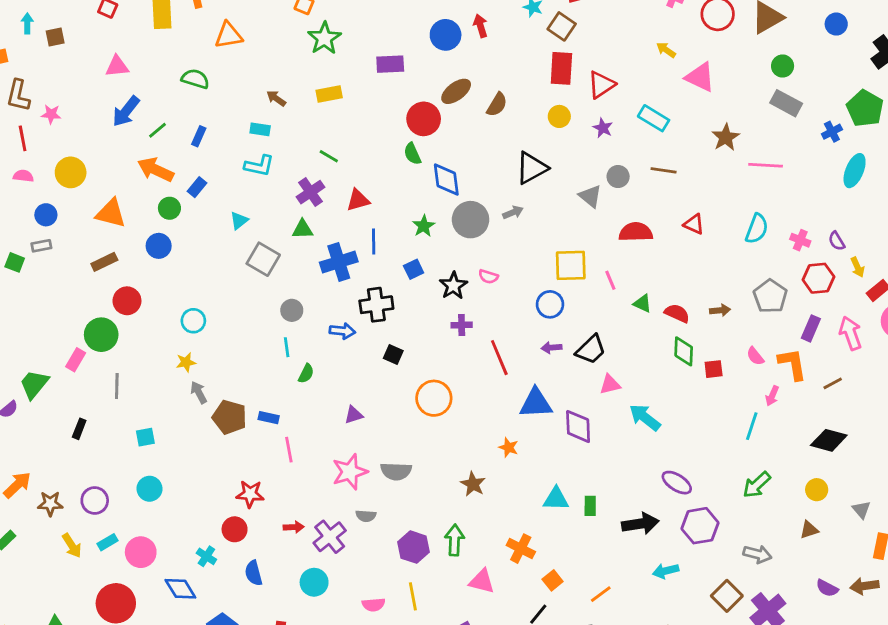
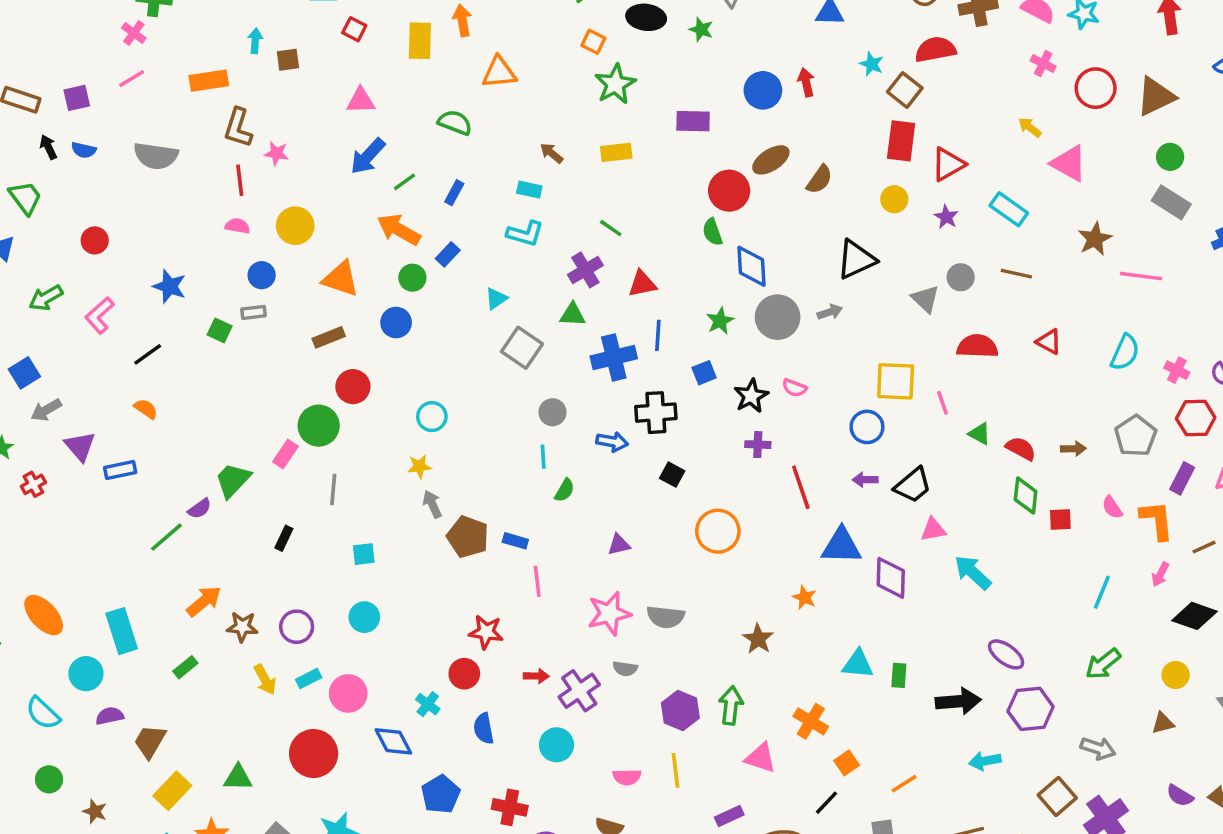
pink arrow: (772, 396) -> (1160, 574), moved

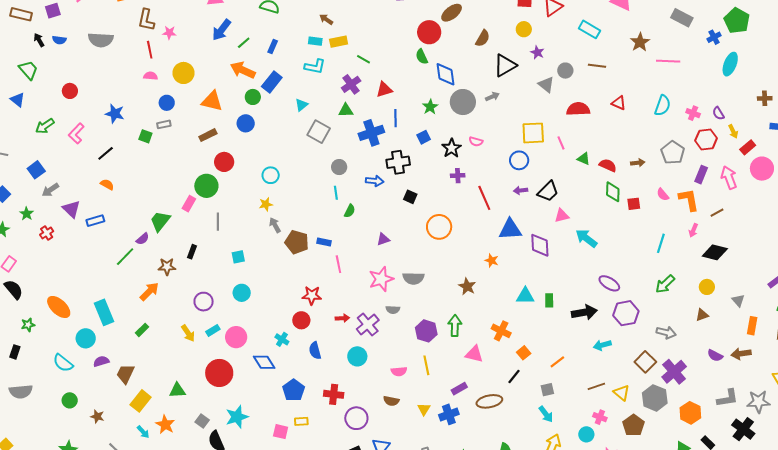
yellow rectangle: (616, 152) -> (339, 42), moved
brown semicircle: (819, 180) -> (483, 38), moved
purple star: (946, 217) -> (537, 52), moved
blue rectangle: (448, 254) -> (272, 82), size x1.5
brown star: (242, 627) -> (167, 267), moved

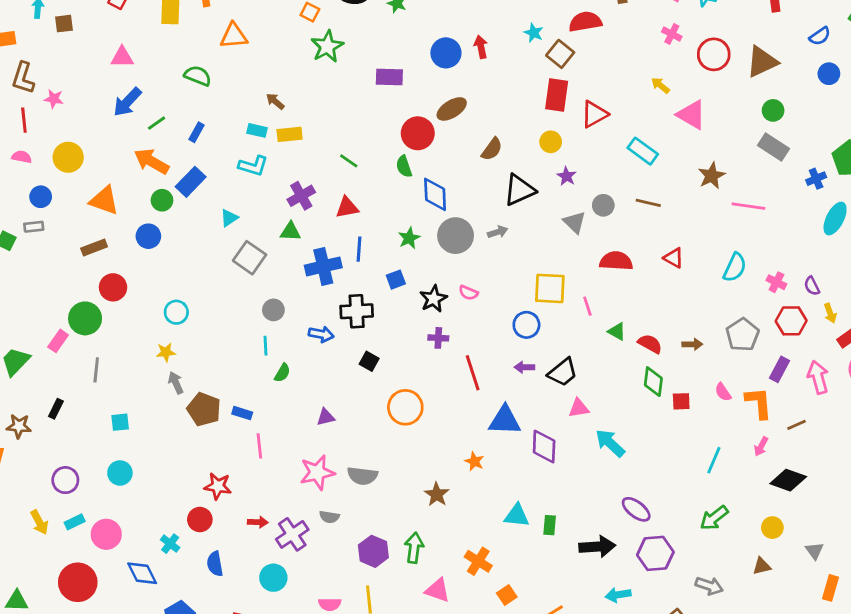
green line: (363, 59) -> (349, 161), moved

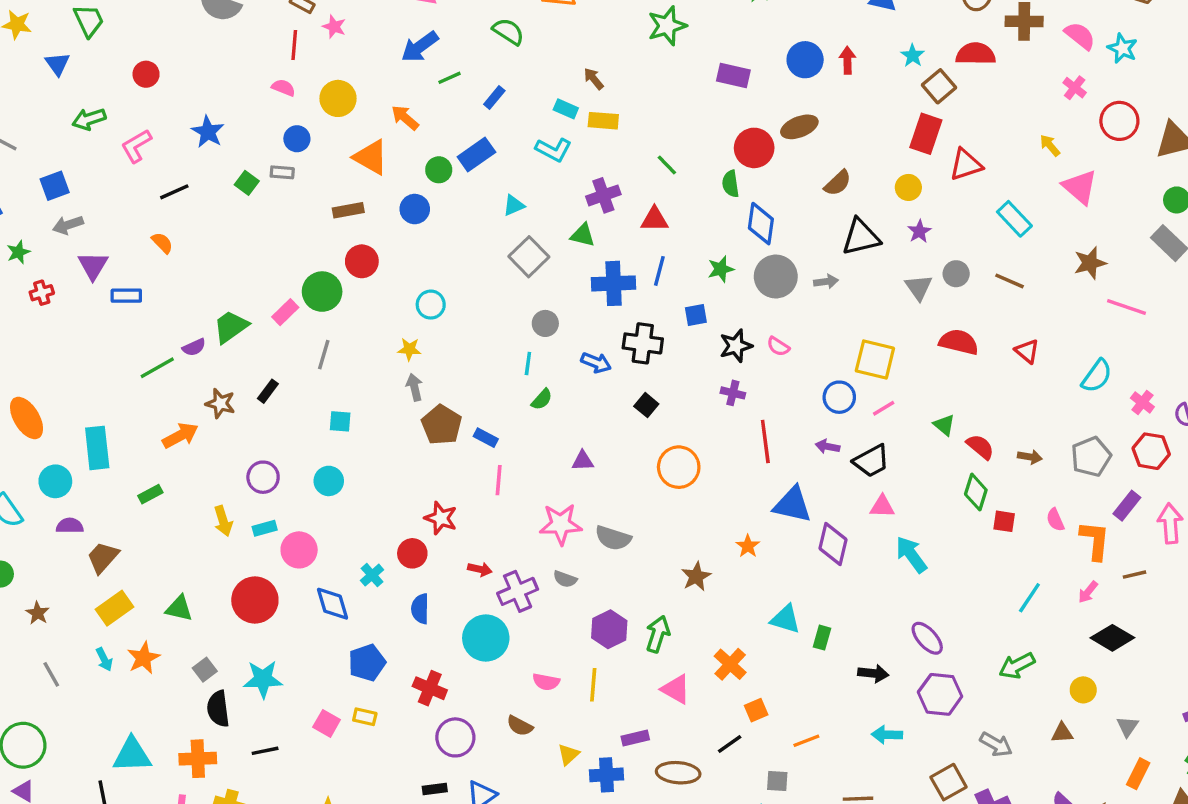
orange arrow: (152, 161) -> (405, 118), moved, size x0.7
pink line: (587, 306) -> (884, 408), moved, turned 66
black arrow: (597, 547) -> (873, 673), size x0.7
cyan circle: (273, 578) -> (486, 638), size x1.4

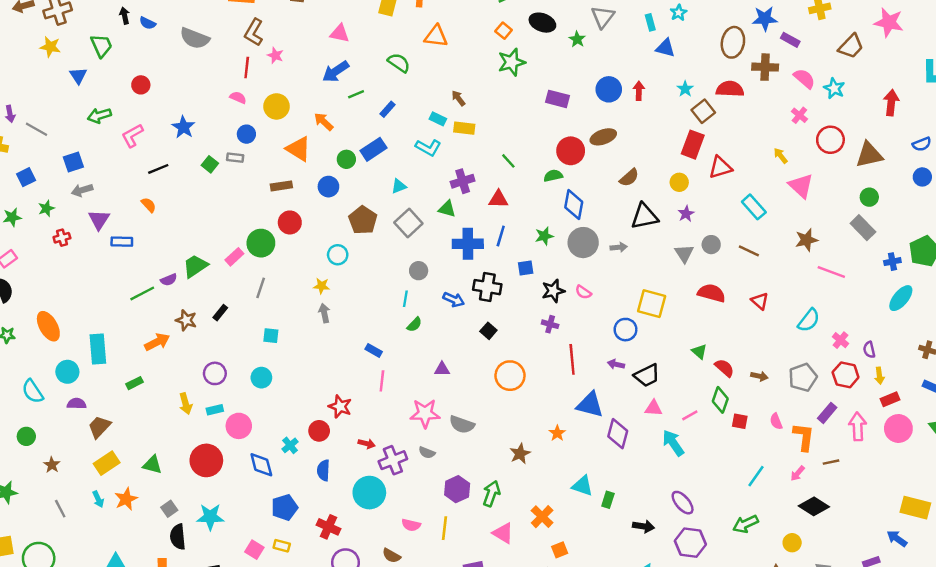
green semicircle: (731, 184) -> (553, 176), turned 84
pink line: (884, 408) -> (690, 415), moved
brown pentagon: (442, 425) -> (363, 220), moved

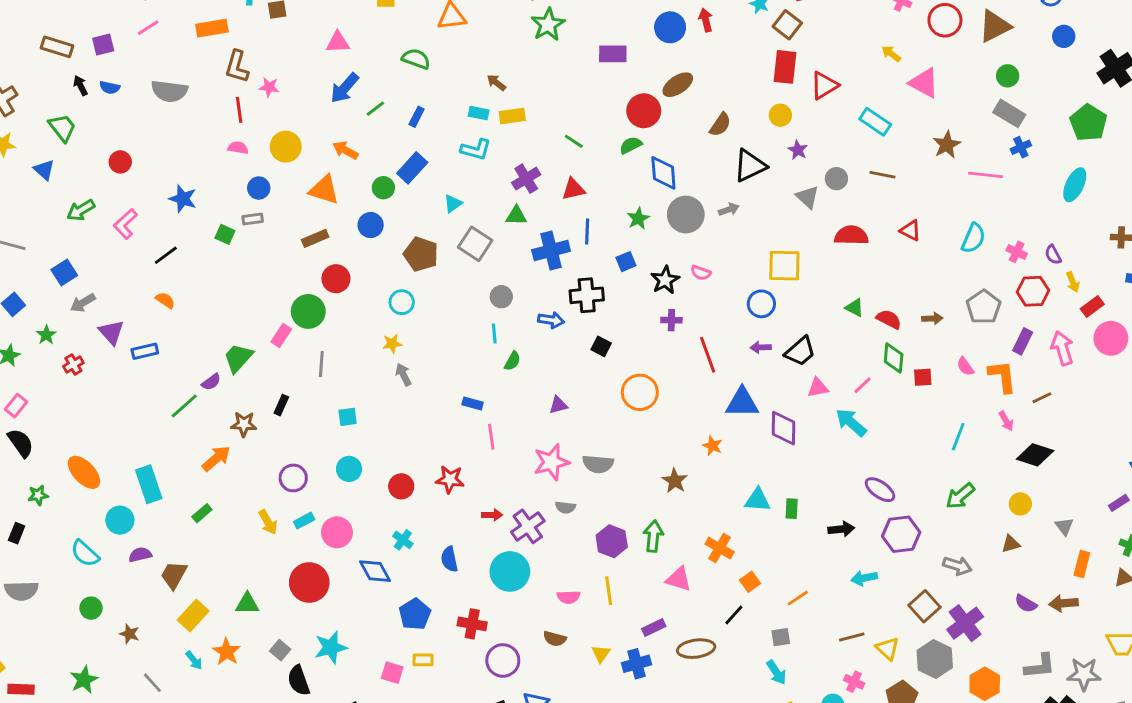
blue cross: (892, 262) -> (1021, 147), moved
red circle: (319, 431) -> (401, 486), moved
pink arrow: (798, 473) -> (1006, 421), turned -56

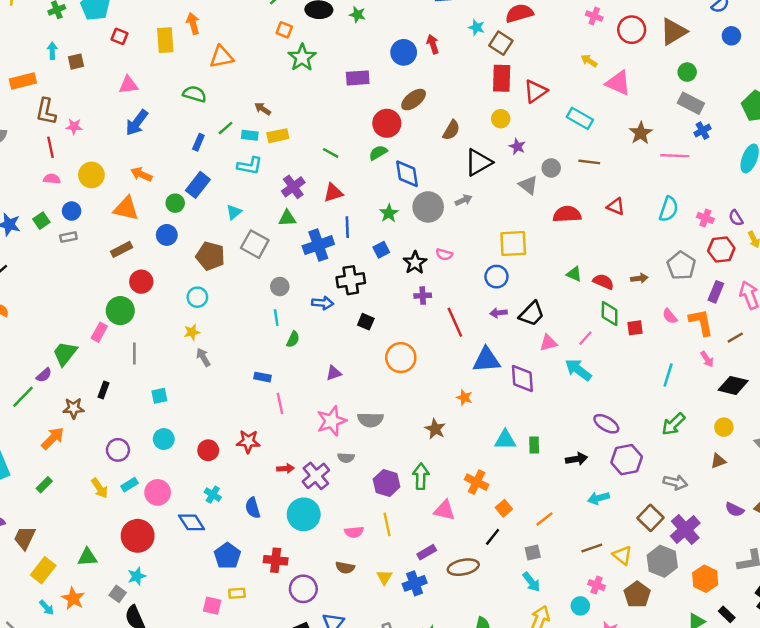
green line: (375, 109) -> (225, 128), moved
green square: (225, 234) -> (41, 221), moved, turned 35
cyan star: (331, 647) -> (137, 576), moved, size x0.7

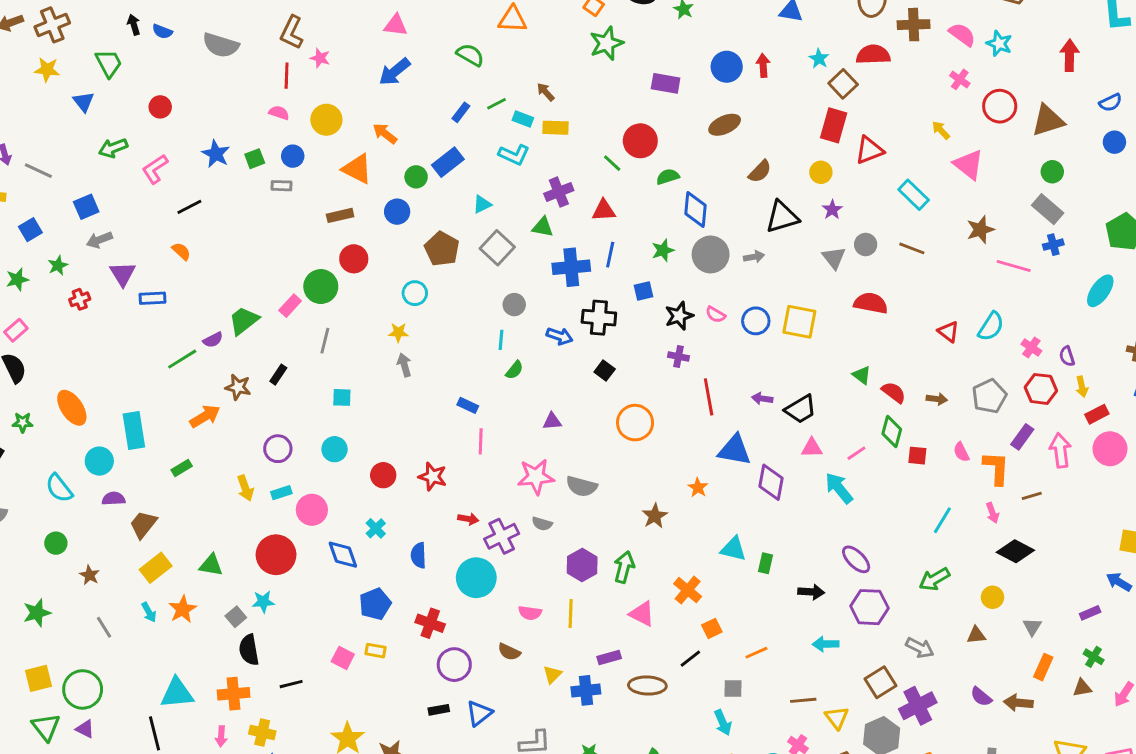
red circle: (387, 123) -> (640, 141), moved
red triangle: (616, 206) -> (948, 332), moved
blue circle: (496, 277) -> (756, 321), moved

